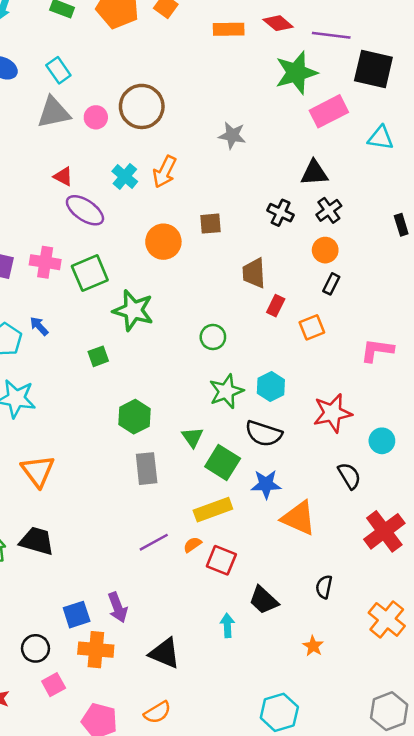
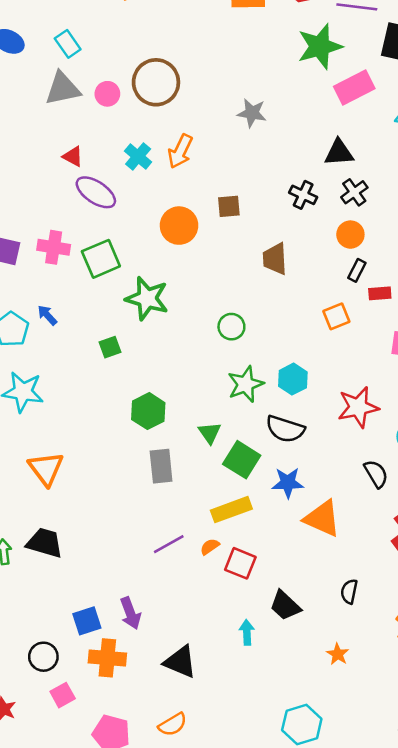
red rectangle: (276, 306) -> (380, 293), moved, turned 60

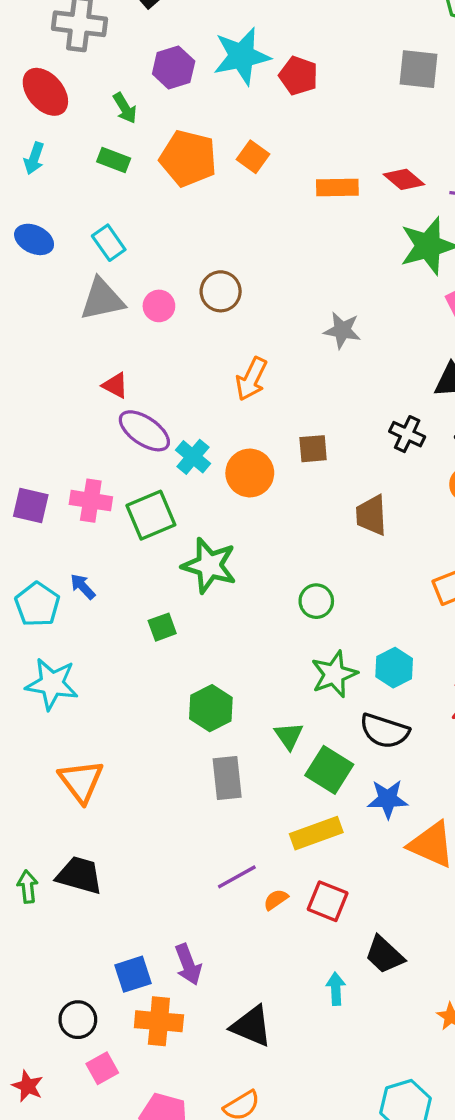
brown circle: (156, 82) -> (221, 291), size x0.7
cyan cross: (138, 156) -> (193, 457), moved
orange semicircle: (210, 547) -> (276, 900), moved

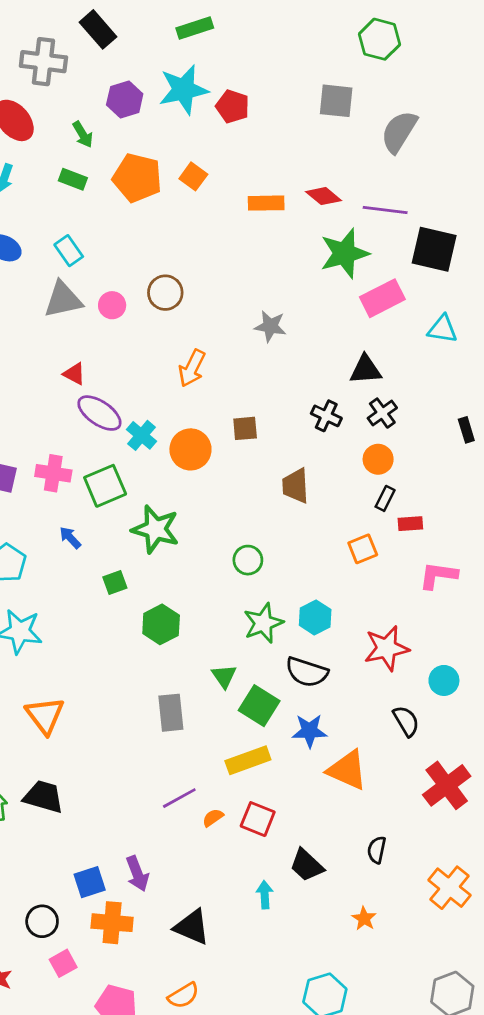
blue arrow: (83, 587) -> (70, 538), moved
green hexagon: (211, 708) -> (161, 624), moved

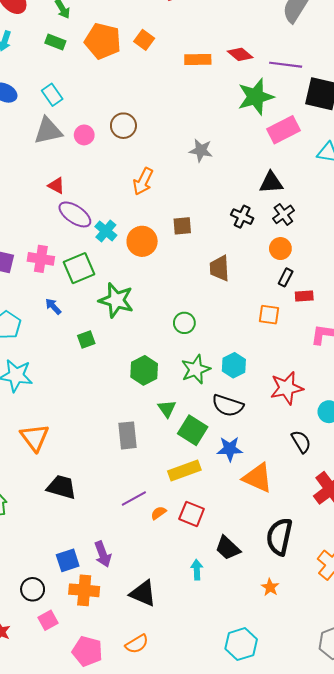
orange square: (363, 549) -> (269, 315), turned 30
green hexagon: (161, 624) -> (144, 370), moved
black trapezoid: (43, 797) -> (61, 487), moved
black semicircle: (377, 850) -> (279, 537), size x1.8

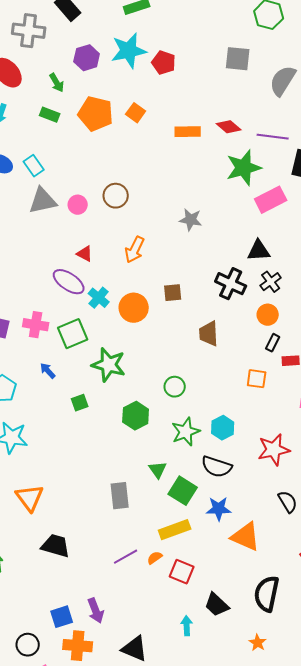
cyan rectangle: (52, 95) -> (34, 166), moved
red triangle: (56, 186) -> (85, 254), moved
black cross: (242, 217) -> (231, 284), size x1.4
green hexagon: (144, 370) -> (136, 416), moved
orange semicircle: (159, 513) -> (155, 558), moved

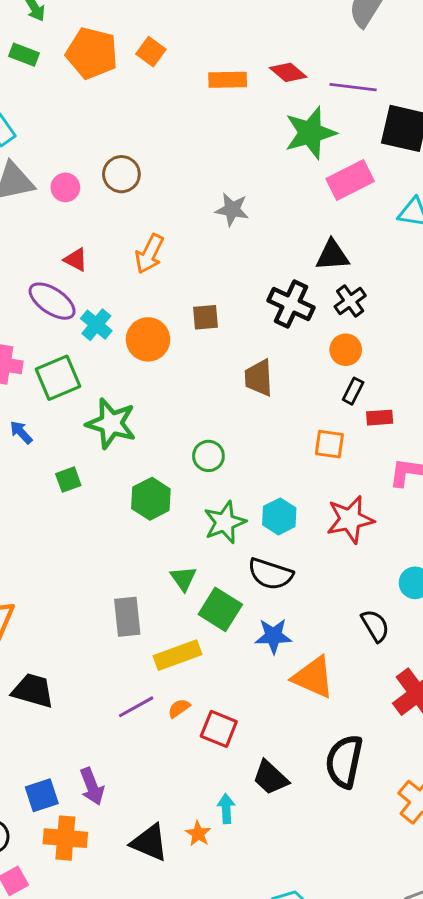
red star: (274, 450) -> (350, 519), moved
yellow rectangle: (175, 530) -> (177, 655), moved
orange star: (258, 643) -> (198, 834), moved

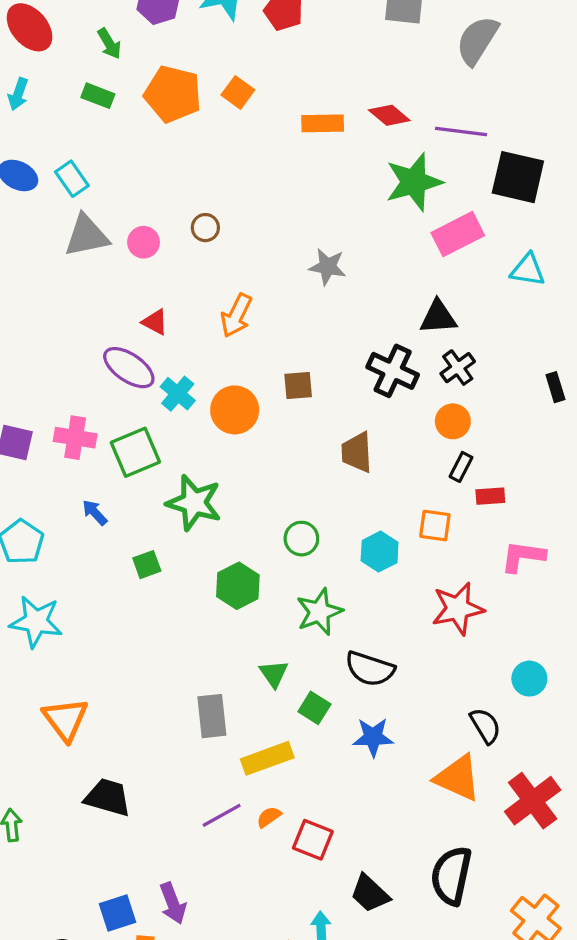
brown circle: (121, 174) -> (205, 228), size x0.7
cyan hexagon: (279, 516) -> (380, 552), moved
green square: (220, 609) -> (314, 708), size x0.7
orange triangle: (313, 677) -> (458, 778), moved

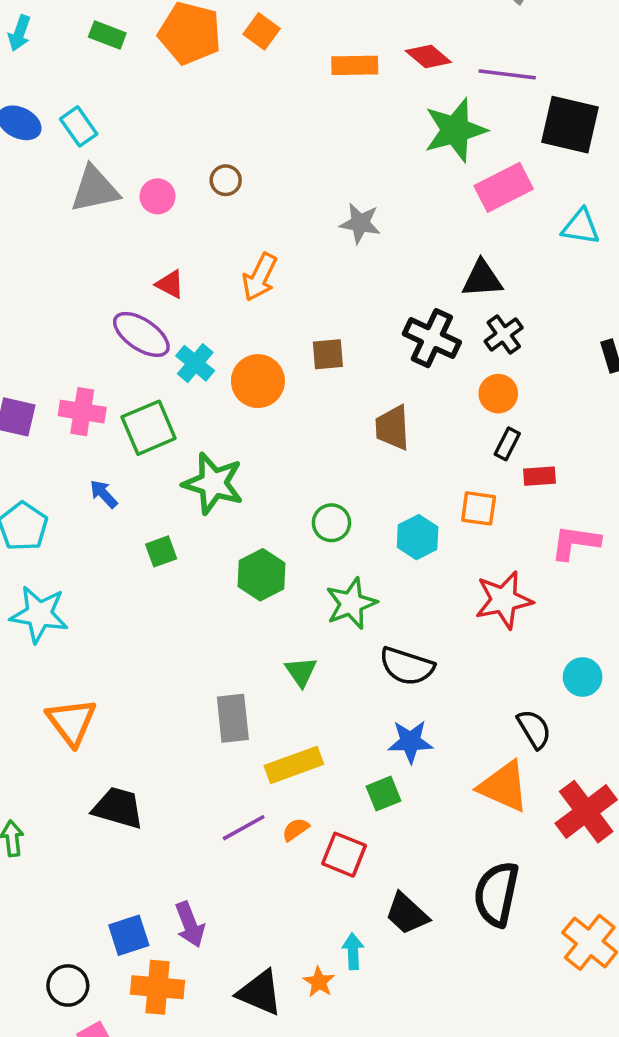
green square: (314, 708) -> (383, 794), moved, turned 36

